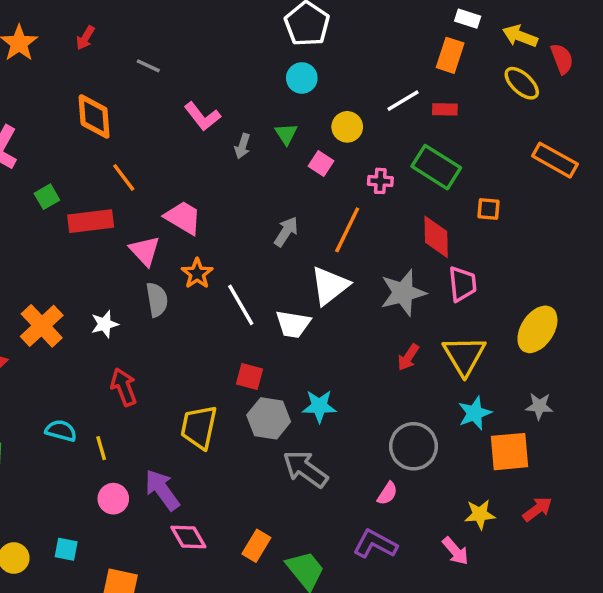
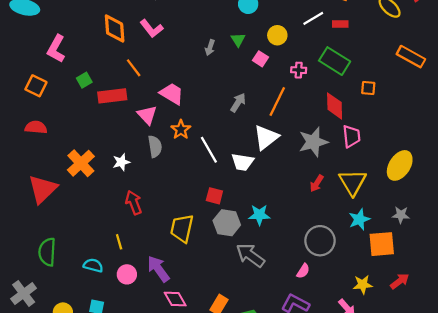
pink L-shape: (202, 116) -> (152, 29), moved
cyan semicircle: (61, 431) -> (93, 265), moved

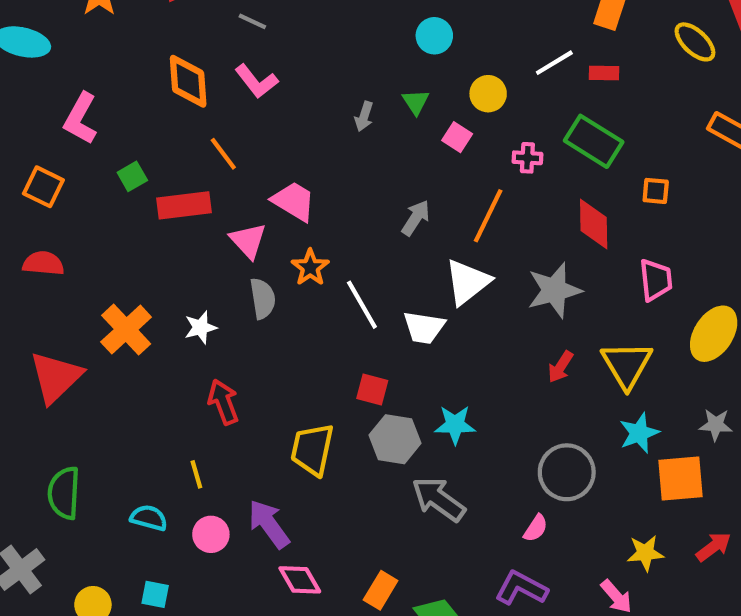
pink trapezoid: (351, 136) -> (656, 280), moved

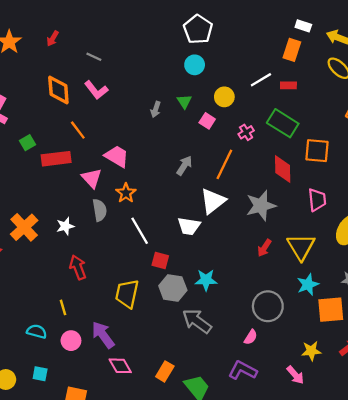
pink cross: (527, 158) -> (246, 132), turned -35
orange square: (656, 191) -> (317, 151), size x1.6
white line: (362, 305) -> (140, 231), moved

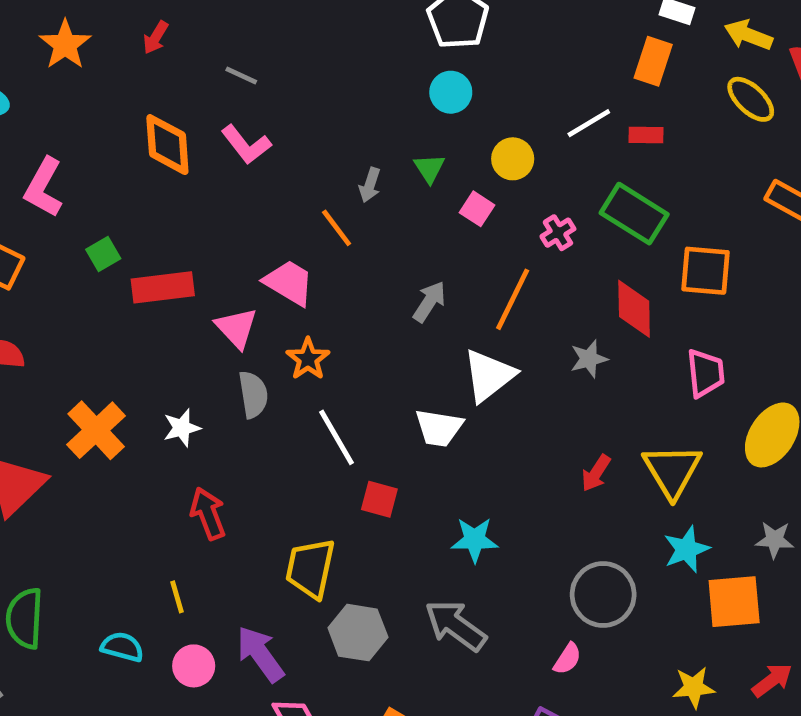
orange line: (78, 130) -> (337, 228), moved
gray star: (261, 206) -> (589, 359), moved, size x0.6
gray hexagon: (173, 288) -> (358, 633), moved

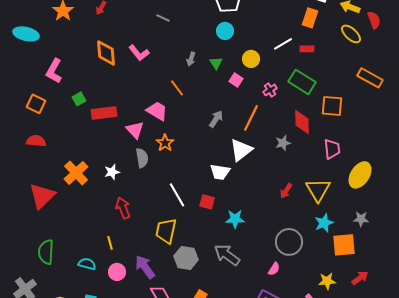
gray line: (241, 76) -> (163, 18), moved
gray arrow: (370, 185) -> (191, 59), moved
white line: (337, 437) -> (177, 195), moved
red square: (379, 499) -> (207, 202), moved

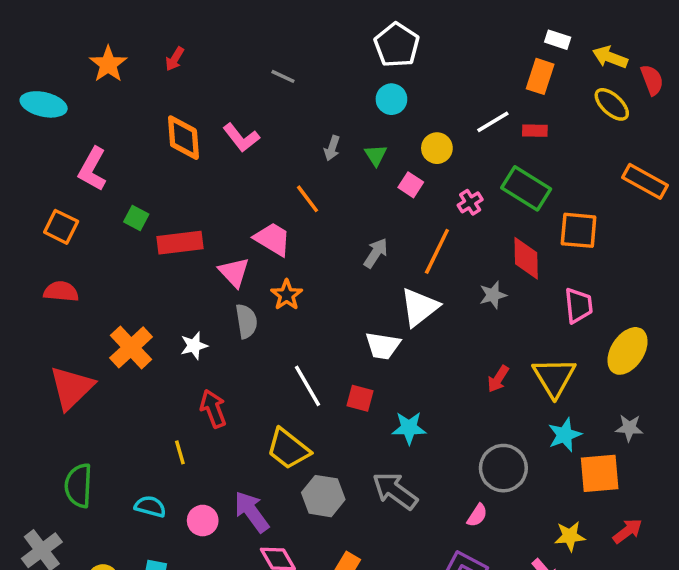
green square: (79, 99) -> (136, 218), turned -32
yellow trapezoid: (166, 231) -> (288, 449), turned -64
yellow line: (110, 243) -> (180, 452), moved

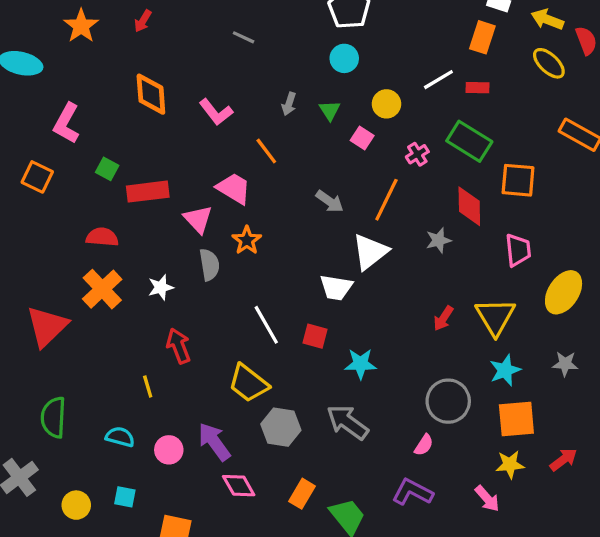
pink L-shape: (241, 138) -> (216, 112), moved
gray arrow: (376, 253) -> (330, 201), turned 92
red semicircle: (61, 291) -> (102, 237), moved
orange square: (600, 473) -> (516, 419), moved

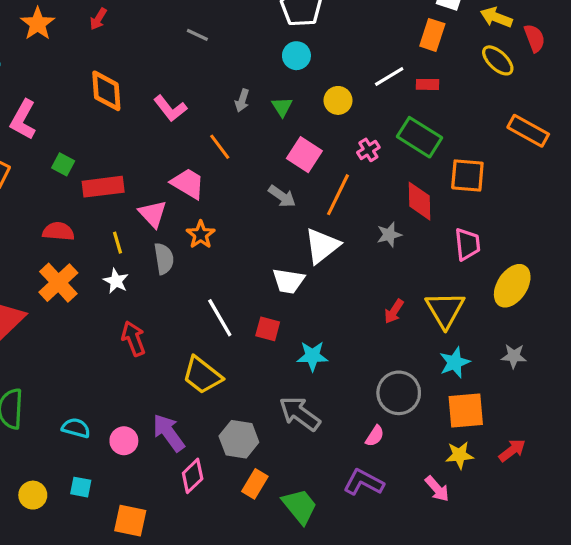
pink square: (362, 138) -> (304, 155), moved, size x1.5
white star: (161, 287) -> (116, 281), turned -30
yellow line: (148, 387) -> (117, 243), moved
gray hexagon: (281, 427) -> (239, 439), moved
pink diamond: (239, 486) -> (193, 476), turned 76

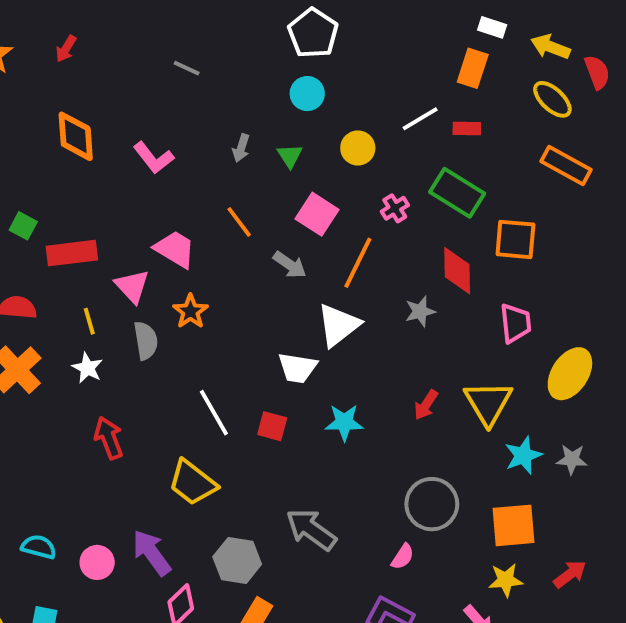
orange rectangle: (528, 131) -> (566, 166), moved
orange line: (220, 147) -> (239, 222), moved
cyan star: (312, 356) -> (344, 422), moved
cyan star: (455, 362) -> (523, 455), moved

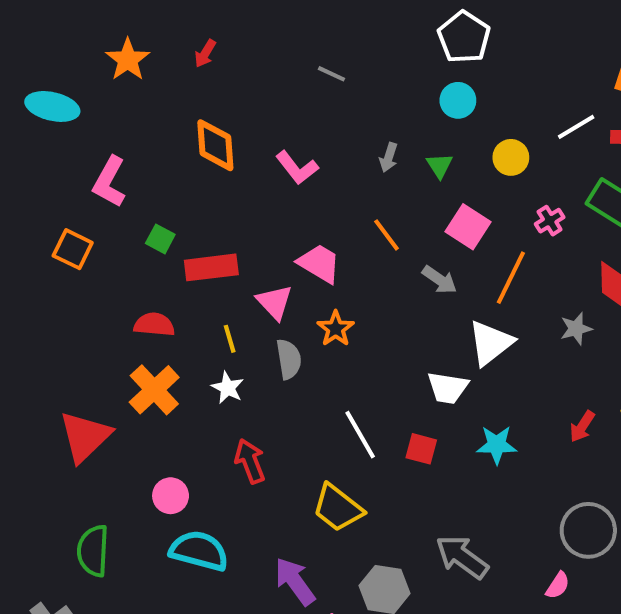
cyan semicircle: (39, 547) -> (199, 551), moved, size x1.6
pink circle: (97, 562) -> (171, 496), moved

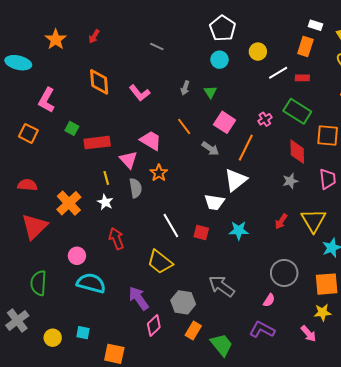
yellow circle: (511, 157) -> (258, 52), moved
red semicircle: (154, 325) -> (27, 185), moved
gray star: (576, 329) -> (290, 181), moved

